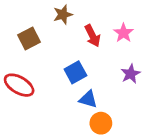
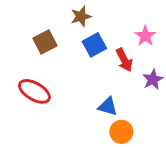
red arrow: (92, 36) -> (124, 60), moved
blue square: (75, 72) -> (94, 45), moved

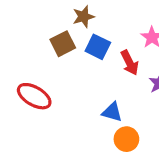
brown square: (45, 42) -> (63, 44), moved
blue square: (94, 45) -> (98, 47), turned -35

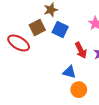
red arrow: (130, 63) -> (81, 50), moved
red ellipse: (34, 96) -> (19, 43), moved

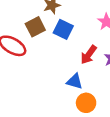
red arrow: (81, 50) -> (89, 55), turned 63

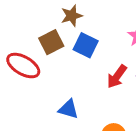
blue triangle: (75, 81) -> (68, 109), moved

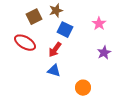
brown square: (51, 42) -> (34, 17), moved
red arrow: (117, 76) -> (55, 50), moved

